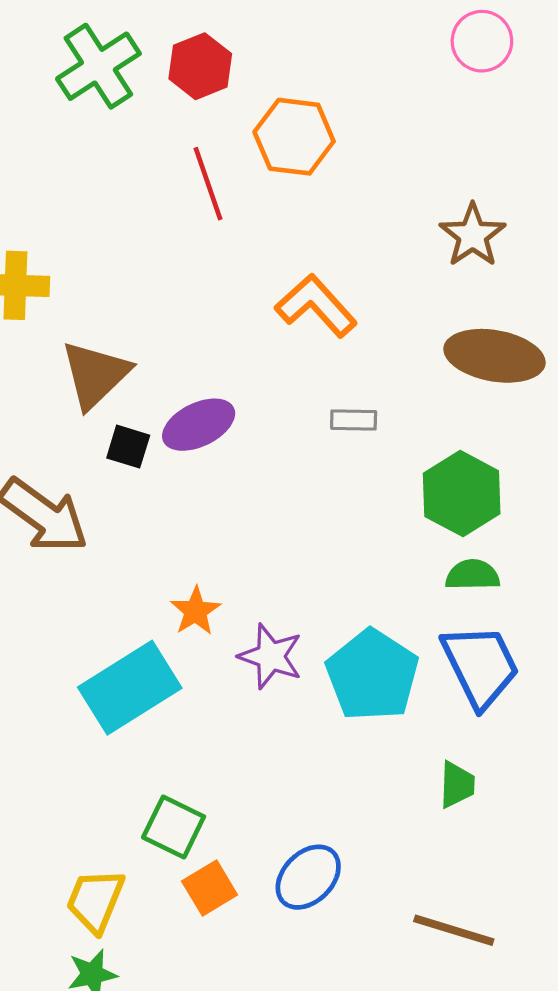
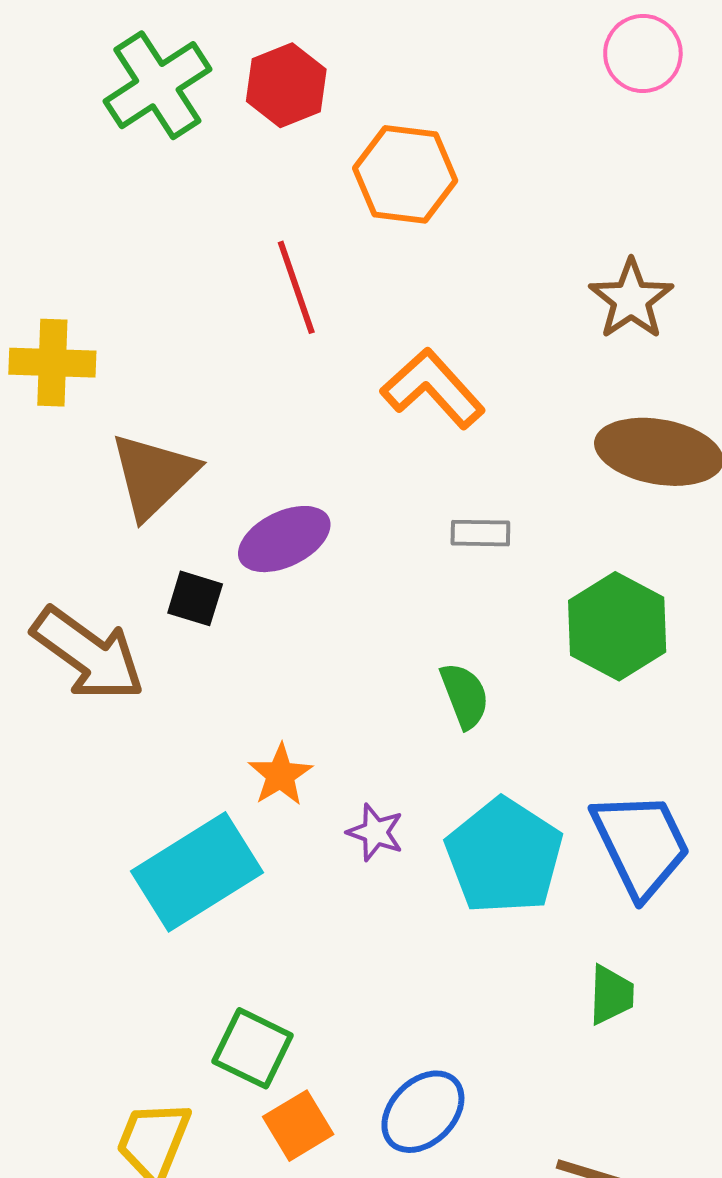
red line: (208, 184) -> (296, 287), moved
black square: (128, 447) -> (195, 598), moved
green semicircle: (473, 575) -> (465, 696), moved, turned 70
purple star: (271, 656) -> (375, 832), size x0.7

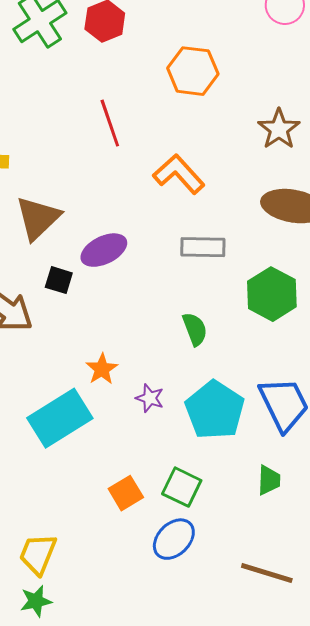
orange hexagon: (405, 174) -> (193, 71), moved
gray rectangle: (480, 533) -> (203, 247), size x1.5
green square: (253, 1048) -> (182, 487), moved
orange square: (298, 1126) -> (126, 493), moved

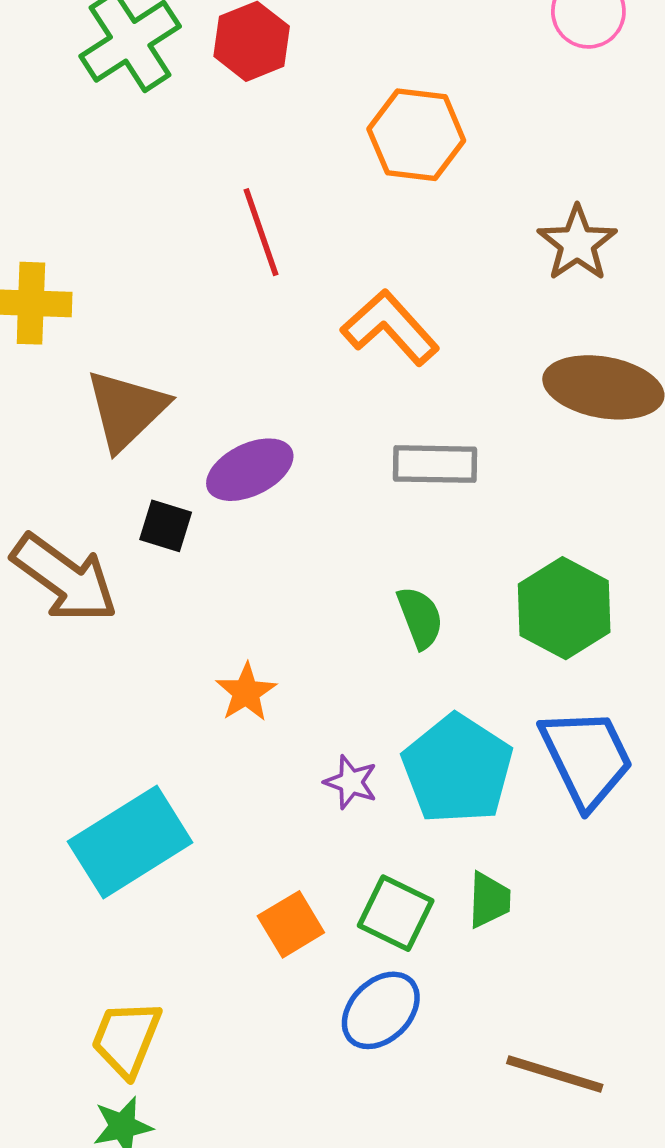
green hexagon: (272, 294) -> (564, 608), moved
purple star: (150, 398) -> (351, 782), moved
cyan rectangle: (60, 418) -> (130, 842), moved
green trapezoid: (269, 480) -> (489, 900), moved

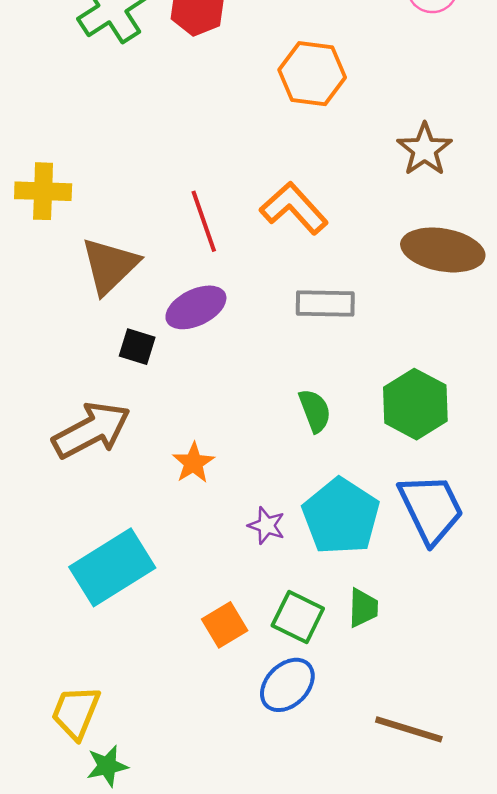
red line: (261, 232) -> (204, 221), moved
brown arrow: (65, 578) -> (91, 430), moved, turned -64
yellow trapezoid: (126, 1038) -> (76, 712), moved

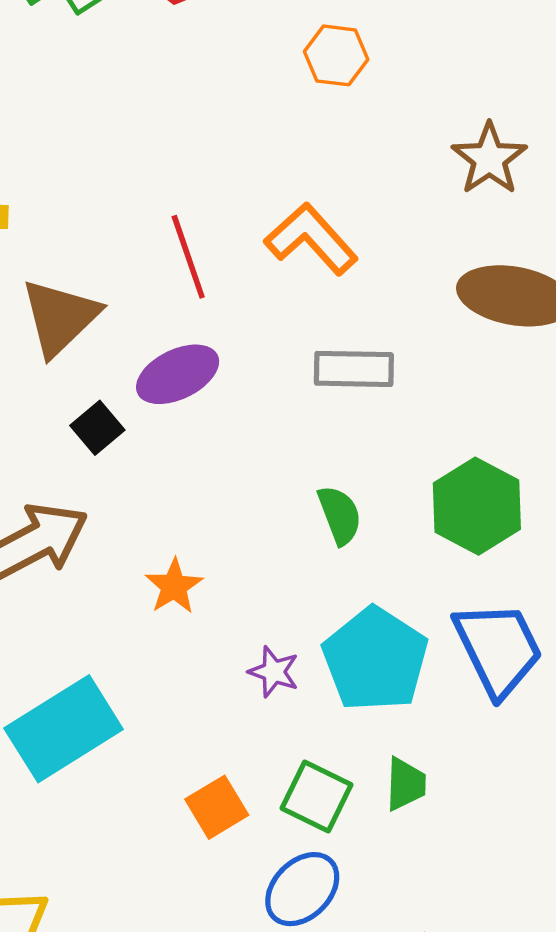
orange hexagon: (312, 74) -> (336, 55), size x0.7
black square: (137, 347) -> (97, 428), turned 33

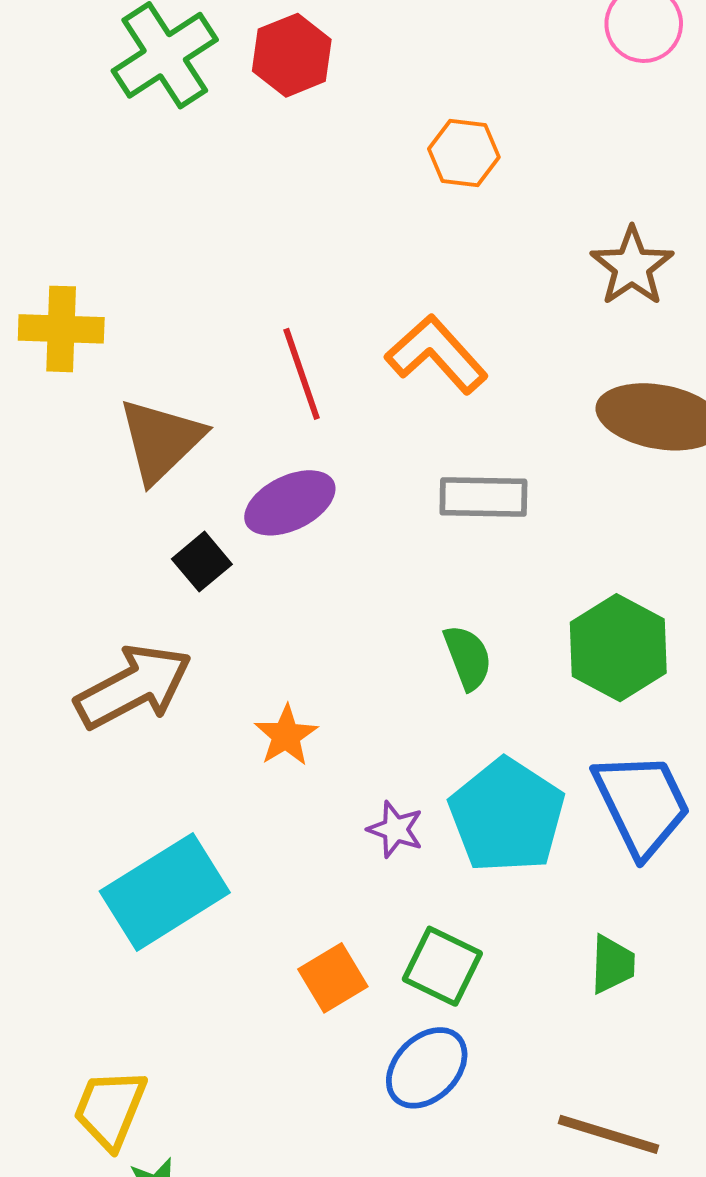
green trapezoid: (406, 784) -> (612, 964), moved

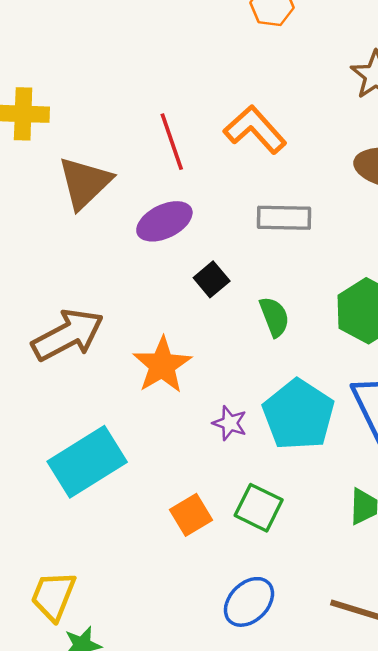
black square: (202, 562) -> (212, 279), moved
orange star: (286, 736) -> (162, 365), size x1.5
blue ellipse: (427, 1068) -> (249, 602), moved

